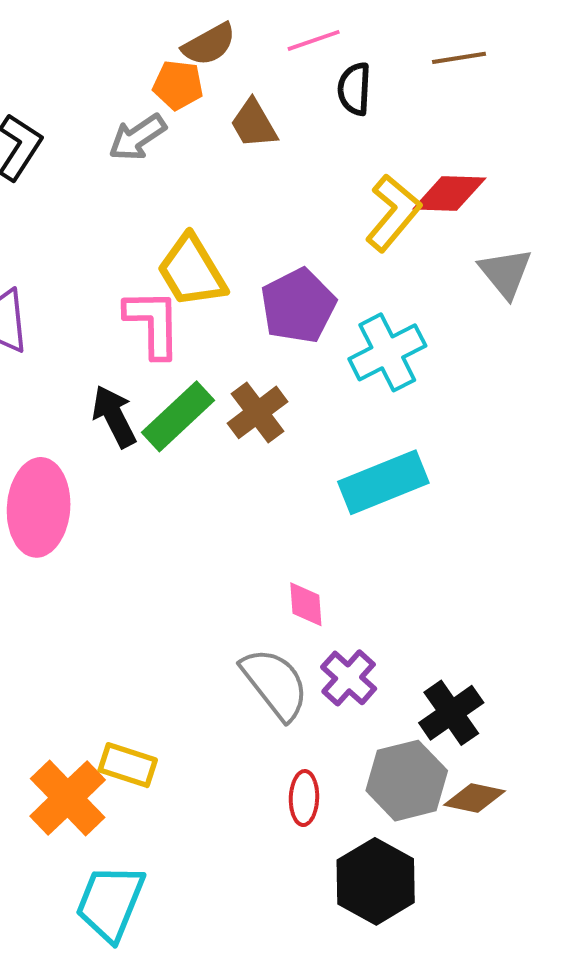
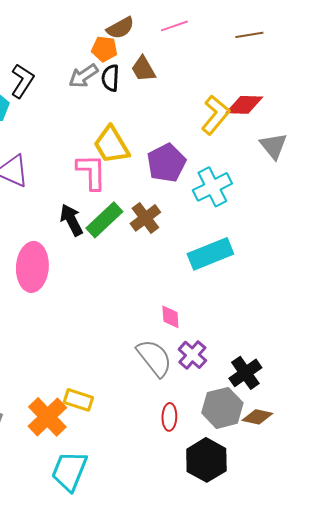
black semicircle: (354, 89) -> (110, 78), moved

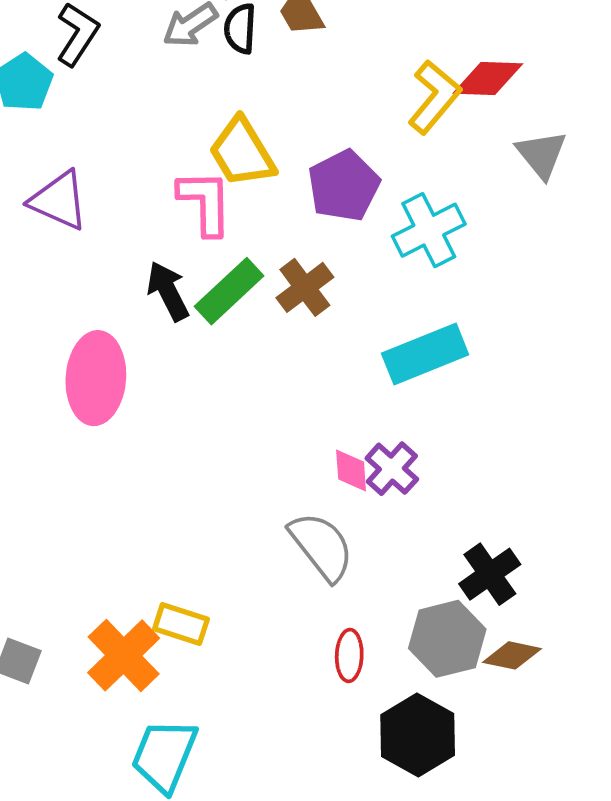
purple cross: (192, 355) -> (392, 469), moved

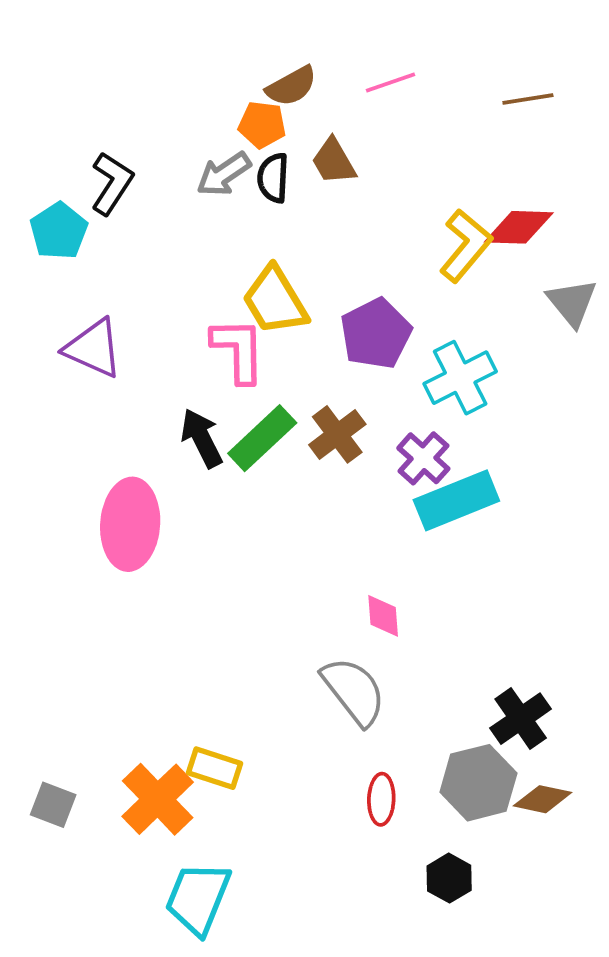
purple cross: (392, 469) -> (423, 458), moved
black hexagon: (418, 735) -> (449, 878), size x0.6

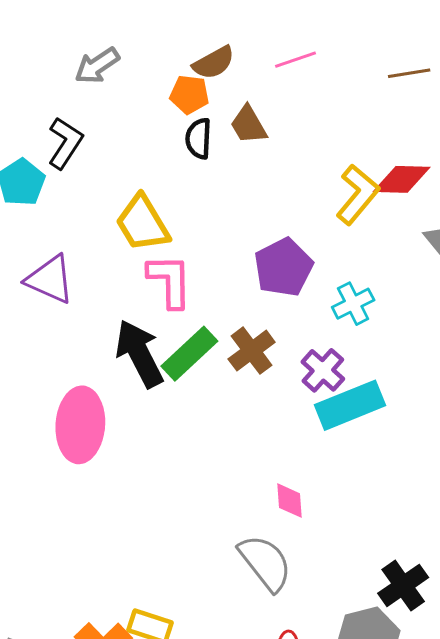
gray arrow: (224, 174) -> (97, 66), moved
yellow trapezoid: (275, 301) -> (142, 223), moved
cyan cross: (460, 378) -> (353, 304), size x0.7
black arrow: (202, 438) -> (139, 354), size x1.4

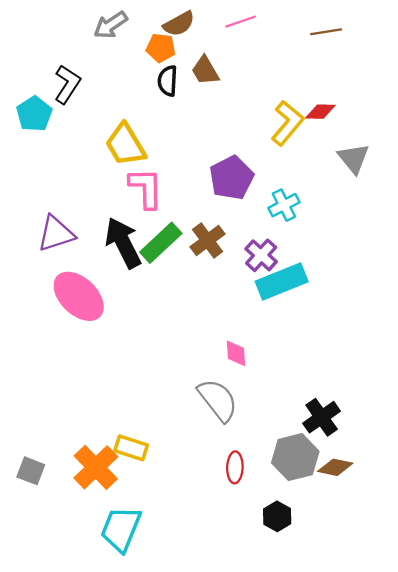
gray arrow: (97, 66) -> (111, 25), moved
red diamond: (402, 179) -> (320, 112), size x0.7
purple triangle: (50, 279) -> (56, 234), moved, turned -42
pink ellipse: (80, 425) -> (79, 296), turned -50

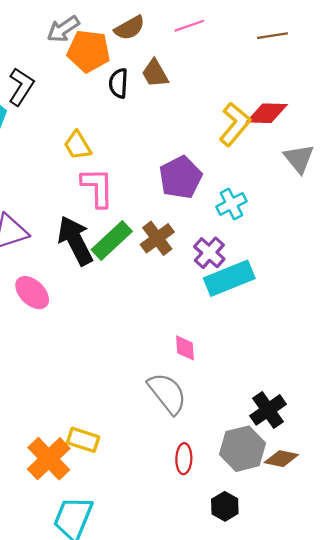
orange pentagon: (161, 48) -> (89, 51), moved, size x1.5
red diamond: (320, 112) -> (267, 113), size x1.4
yellow trapezoid: (125, 145) -> (78, 145), size x0.7
pink ellipse: (79, 296) -> (32, 293), size x0.7

